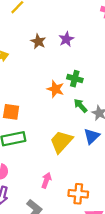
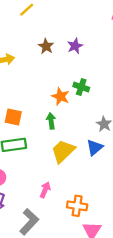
green arrow: (81, 106) -> (51, 121), moved, turned 32

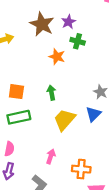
brown star: (46, 46) -> (42, 24), size x1.6
green cross: (81, 87) -> (78, 41), moved
orange star: (61, 96) -> (57, 57), moved

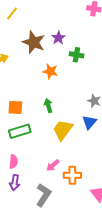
green cross: (78, 41) -> (76, 55), moved
pink arrow: (51, 156) -> (53, 165), turned -144
orange cross: (81, 169) -> (72, 175), moved

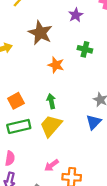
purple star: (58, 38) -> (76, 15), moved
orange square: (15, 107) -> (16, 101), turned -35
yellow trapezoid: (63, 130) -> (51, 126), moved

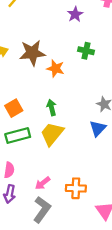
brown star: (40, 33) -> (32, 53), moved, turned -30
pink arrow: (51, 165) -> (43, 183), moved

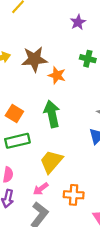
green arrow: (52, 107) -> (52, 114), size x1.6
orange square: (14, 108) -> (14, 113), turned -30
yellow trapezoid: (52, 134) -> (51, 162), moved

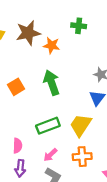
orange square: (14, 113) -> (16, 87), turned 35
green rectangle: (17, 141) -> (48, 126), moved
yellow trapezoid: (51, 162) -> (81, 125), moved

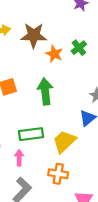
green cross: (79, 26) -> (79, 48), moved, turned 32
pink arrow: (50, 155) -> (19, 158), moved, turned 120

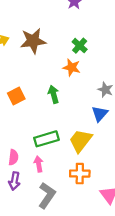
orange star: (54, 54) -> (72, 67), moved
green arrow: (45, 91) -> (54, 94), size x0.7

